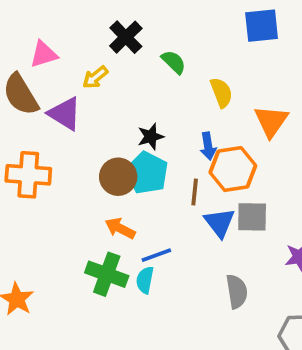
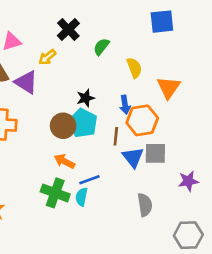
green semicircle: (174, 62) -> (101, 47), turned -96

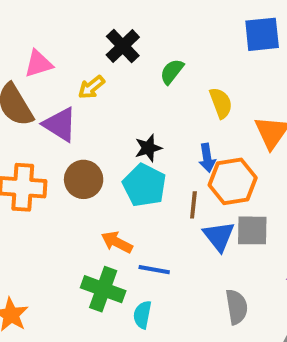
brown circle: (63, 126) -> (84, 179), moved
blue line: (89, 180) -> (154, 270), turned 30
cyan semicircle: (82, 197) -> (142, 315), moved

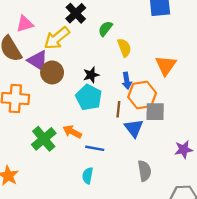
yellow arrow: (91, 87) -> (57, 38), size x1.6
yellow semicircle: (221, 103) -> (124, 48), moved
brown circle: (84, 179) -> (52, 72), moved
gray square: (252, 230) -> (155, 112), moved
green cross: (103, 289) -> (44, 139), moved, turned 30

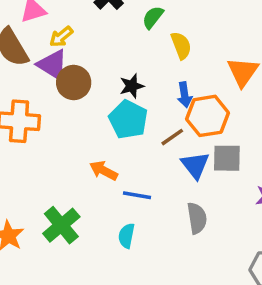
yellow arrow: (57, 38) -> (61, 37), moved, size x0.6
brown line: (118, 109) -> (172, 137), turned 49
gray square: (155, 112) -> (227, 158), moved
green cross: (44, 139) -> (61, 225), moved
gray semicircle: (144, 171) -> (197, 218), moved

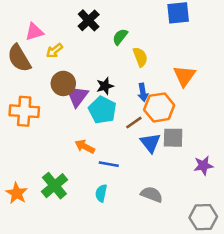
purple triangle: (52, 65) -> (77, 96), moved, turned 35
gray semicircle: (197, 218) -> (152, 194), moved, turned -60

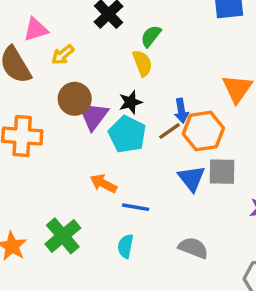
yellow semicircle: (140, 57) -> (142, 63), moved
brown line: (134, 123) -> (169, 131), moved

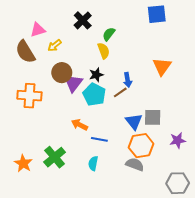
orange hexagon: (203, 131) -> (141, 146), moved

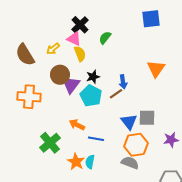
pink triangle: (38, 30) -> (74, 39), moved, turned 42
yellow semicircle: (104, 51) -> (80, 54), moved
green cross: (55, 157) -> (50, 143), moved
orange star: (23, 163) -> (76, 162), moved

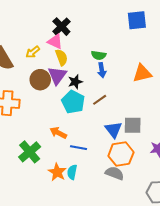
green semicircle: (105, 38) -> (99, 55), moved, turned -120
orange triangle: (156, 69) -> (142, 73), turned 42
blue arrow: (123, 82) -> (102, 70), moved
purple triangle: (71, 85) -> (57, 75), moved

